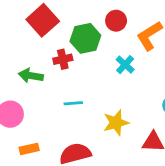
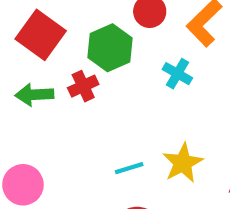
green arrow: (31, 76) -> (34, 95), moved
cyan line: (73, 103) -> (129, 168), moved

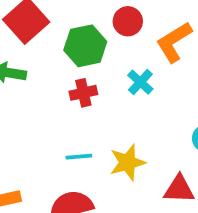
red cross: (83, 86) -> (83, 93), moved

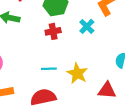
yellow star: (128, 162) -> (77, 73), turned -30

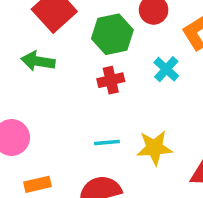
yellow star: (77, 73) -> (154, 148), turned -30

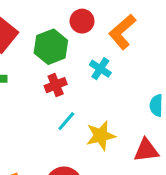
cyan line: (107, 143) -> (66, 121), moved, turned -35

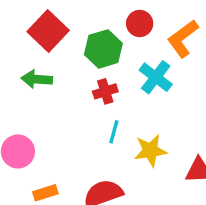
cyan cross: (100, 69) -> (156, 77), size x1.4
cyan line: (66, 121) -> (114, 132), turned -30

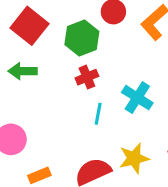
cyan cross: (156, 77) -> (137, 98), moved
yellow star: (150, 151) -> (134, 158), moved

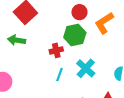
green hexagon: (82, 38) -> (75, 35), moved

